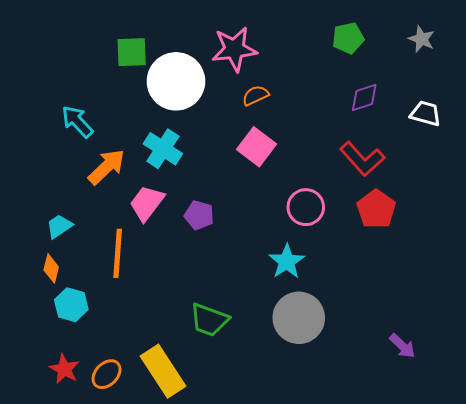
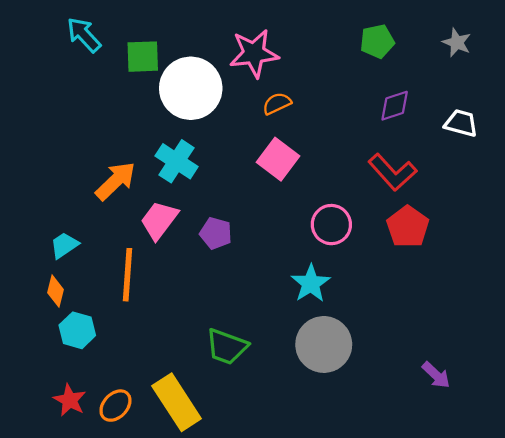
cyan arrow: (77, 122) -> (84, 35), moved

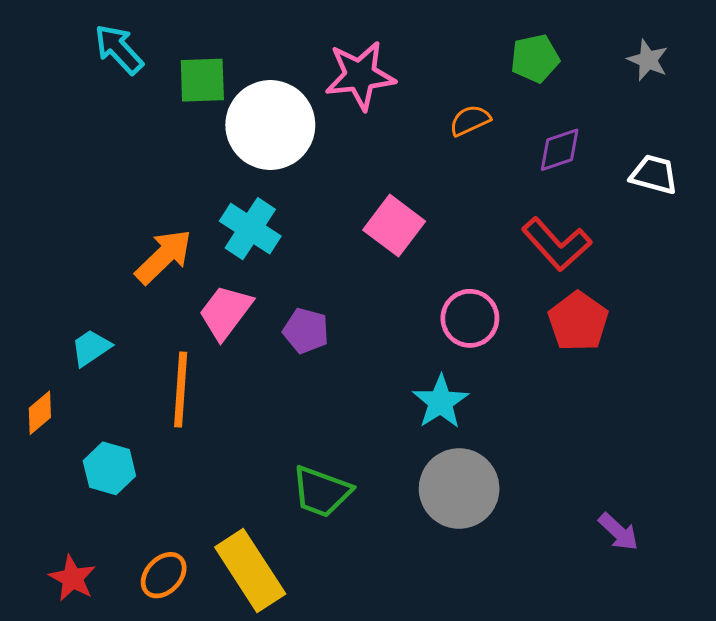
orange semicircle: (277, 104) -> (470, 120), moved
orange diamond: (56, 291) -> (40, 413), moved, turned 36
red star: (70, 400) -> (72, 578), moved

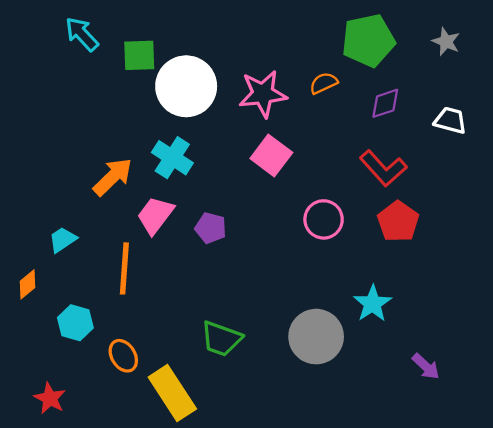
green pentagon: (535, 58) -> (368, 40), size x1.6
pink star: (360, 75) -> (263, 94), moved
cyan star: (441, 402) -> (373, 304), moved
orange ellipse: (164, 575) -> (123, 356), moved, turned -76

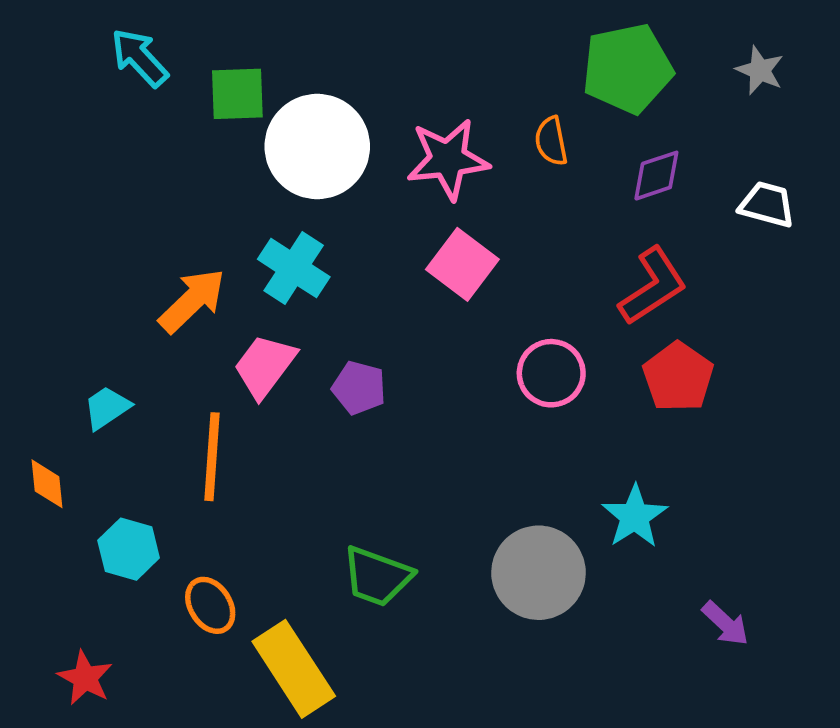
orange semicircle: (324, 83) -> (551, 141), turned -76
red L-shape: (383, 168) -> (653, 286), turned -81
orange diamond: (27, 284) -> (47, 484), turned -56

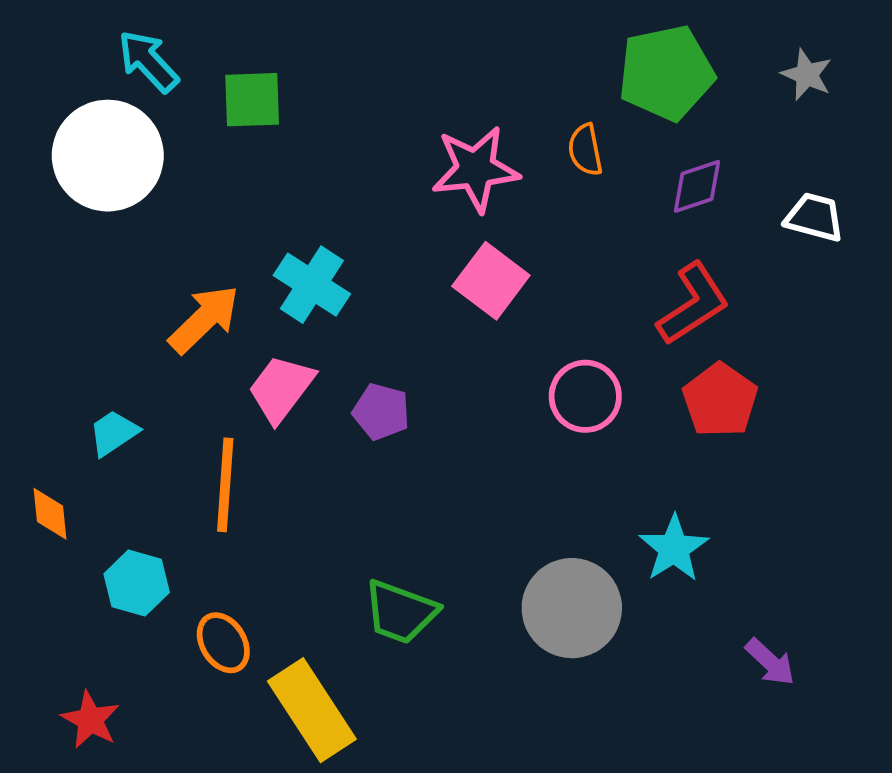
white circle: (317, 147) -> (108, 156), moved

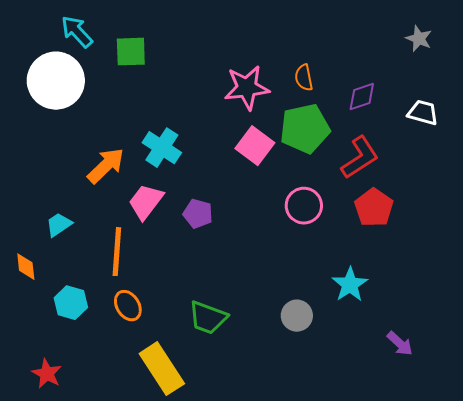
green pentagon: (666, 73) -> (305, 129), moved
gray circle: (572, 608) -> (297, 316), size x0.6
orange ellipse: (223, 643) -> (128, 306), moved

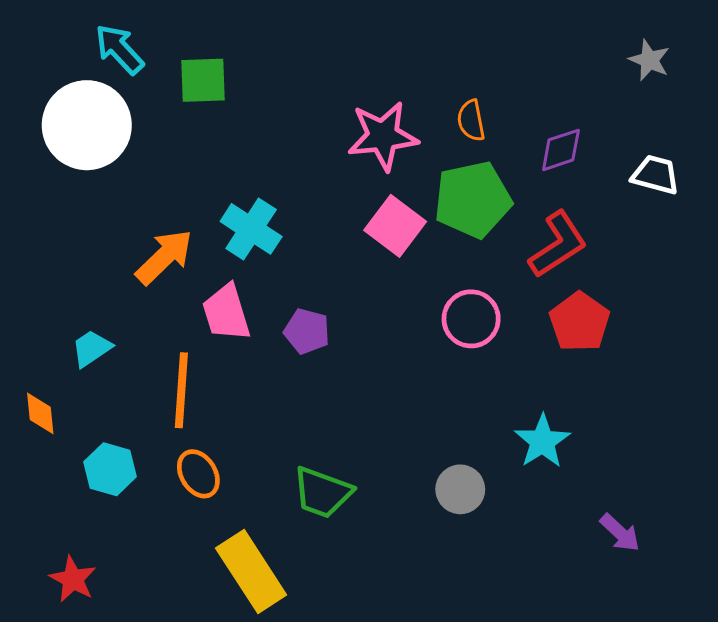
pink trapezoid: (146, 202) -> (226, 313), turned -54

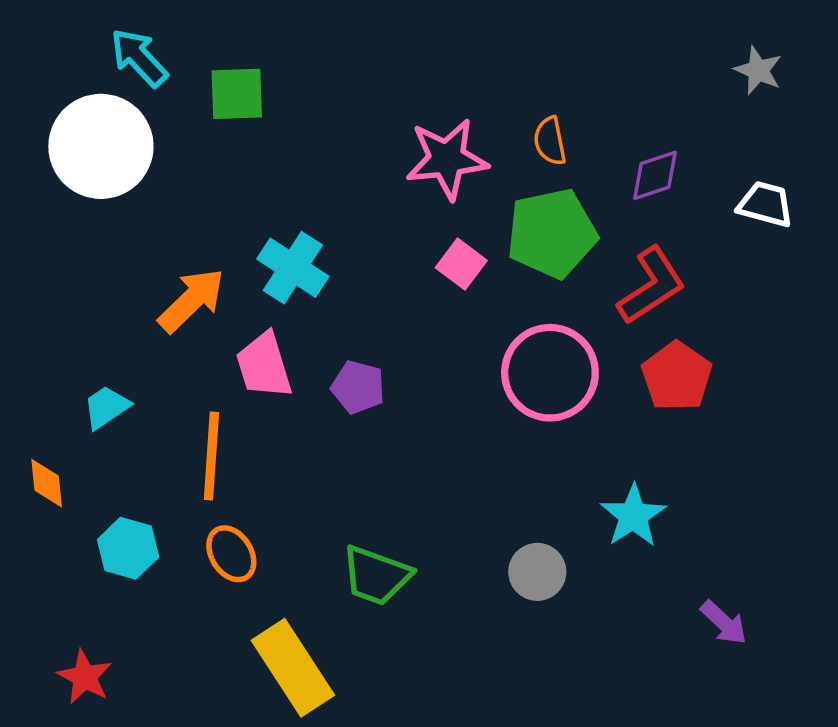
pink square: (395, 226) -> (461, 264), size x0.7
pink circle: (471, 319) -> (550, 373), size x1.4

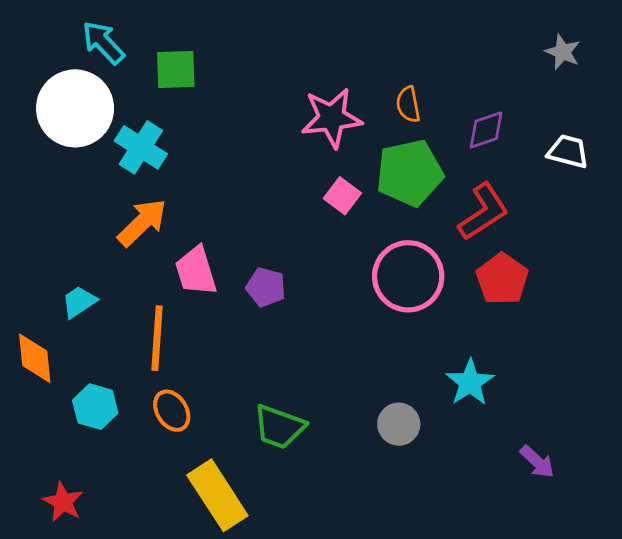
cyan cross: (293, 268) -> (141, 147), moved
orange diamond: (47, 483) -> (35, 358), size x1.4

